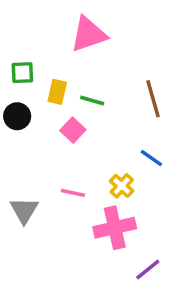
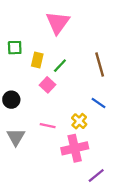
pink triangle: (89, 34) -> (58, 23), turned -35
green line: (92, 101) -> (60, 66), turned -63
black circle: (17, 116) -> (11, 100), moved

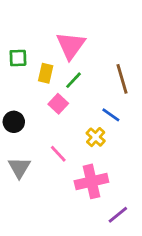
pink triangle: (58, 23) -> (71, 46), moved
blue line: (98, 103) -> (111, 115), moved
yellow cross: (79, 121) -> (96, 137), moved
pink line: (48, 126) -> (58, 154), turned 35

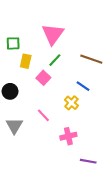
yellow rectangle: (46, 73) -> (26, 61), moved
brown line: (122, 79) -> (91, 59), turned -55
pink cross: (91, 181) -> (68, 136), size x0.7
purple line: (118, 215) -> (88, 161), turned 49

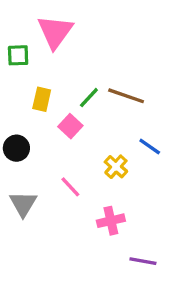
pink triangle: (53, 34) -> (55, 32), moved
green square: (13, 43) -> (18, 55), moved
brown line: (91, 59) -> (126, 96), moved
blue line: (83, 86) -> (150, 146), moved

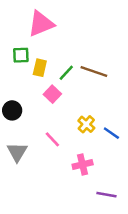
pink triangle: (55, 32) -> (41, 24), turned 32
green square: (18, 55) -> (21, 55), moved
yellow rectangle: (42, 99) -> (40, 68), moved
blue line: (150, 146) -> (111, 133), moved

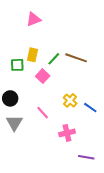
pink triangle: (41, 24) -> (33, 19), size x0.7
green square: (21, 55) -> (17, 65), moved
black circle: (12, 110) -> (10, 98), moved

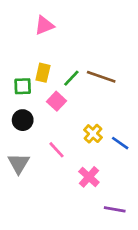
black circle: (10, 98) -> (23, 120), moved
pink cross: (67, 133) -> (89, 177), turned -35

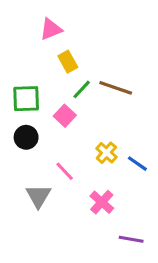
yellow rectangle: (43, 73) -> (68, 62), moved, turned -42
green square: (23, 86) -> (26, 99), size x1.4
gray triangle: (19, 163) -> (38, 196), moved

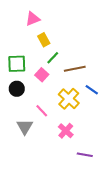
brown line: (116, 88) -> (75, 69), moved, turned -30
yellow cross: (106, 153) -> (69, 99), size x1.5
blue line: (137, 164) -> (92, 90), moved

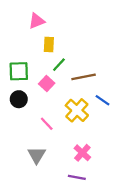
yellow rectangle: (44, 40) -> (49, 44), turned 32
gray triangle: (25, 127) -> (37, 155), moved
pink cross: (66, 131) -> (82, 153), moved
purple line: (85, 155) -> (77, 177), moved

